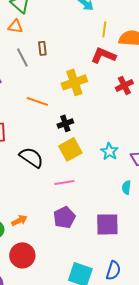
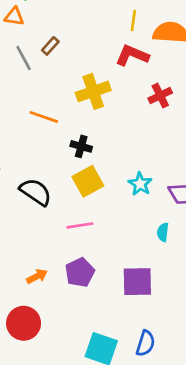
brown rectangle: (42, 48) -> (50, 46), turned 48
black cross: (65, 123) -> (81, 146), turned 35
orange arrow: (19, 220) -> (37, 276), moved

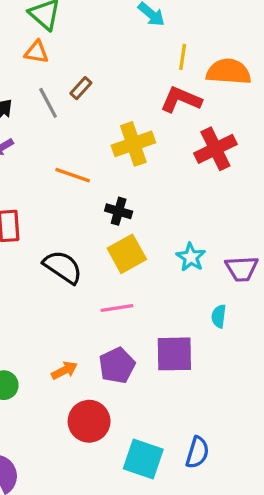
red cross: (160, 96) -> (215, 149), size x1.4
purple square: (137, 282) -> (174, 354), moved
red circle: (24, 323) -> (89, 421), moved

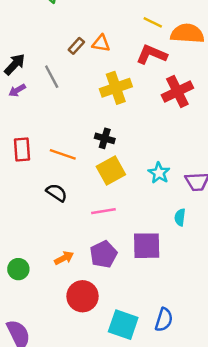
orange triangle: (37, 52) -> (101, 43), moved
yellow line: (183, 57) -> (153, 22), turned -72
gray line: (48, 103) -> (52, 77), moved
orange line: (73, 175) -> (63, 154), moved
black semicircle: (63, 267) -> (57, 193), moved, size x0.7

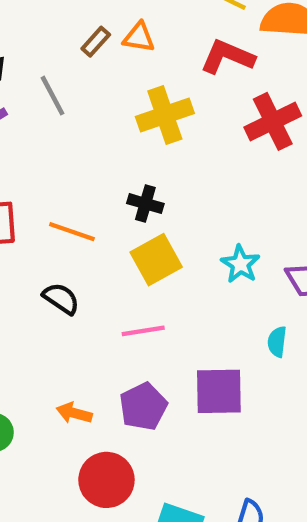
orange arrow: (64, 258) -> (74, 413), turned -138

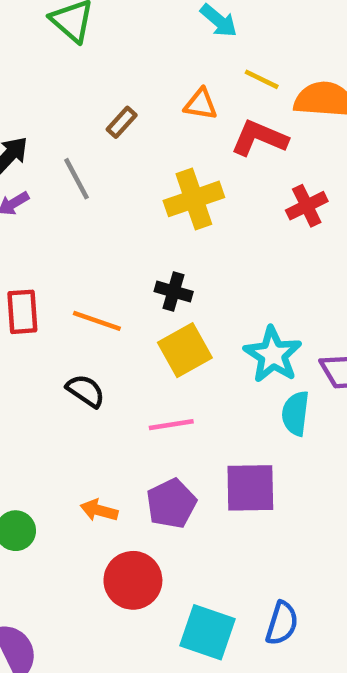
orange triangle: (139, 37) -> (201, 104), moved
red cross: (273, 121) -> (307, 206), size x0.7
cyan star: (240, 264) -> (273, 355), size x1.4
cyan semicircle: (277, 342) -> (295, 413), moved, size x1.4

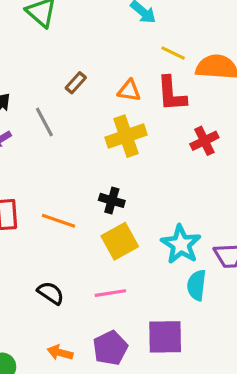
orange triangle: (201, 104) -> (129, 91), moved
red L-shape: (259, 138) -> (171, 94), turned -117
black semicircle: (86, 391) -> (51, 293), moved

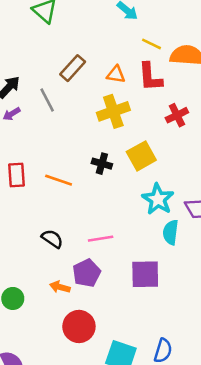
brown rectangle: (76, 83) -> (73, 68), size x1.5
yellow square: (120, 241) -> (141, 156), moved
purple pentagon: (110, 348) -> (87, 273), moved

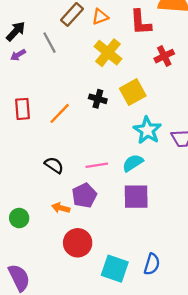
orange triangle: (116, 74) -> (100, 17), moved, turned -30
yellow cross: (113, 111) -> (108, 53), turned -32
orange line: (59, 180) -> (60, 113), turned -65
cyan semicircle: (171, 232) -> (133, 163), moved, turned 50

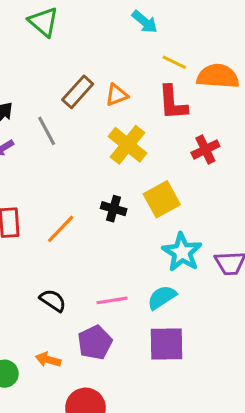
orange arrow: (61, 208) -> (48, 360), moved

